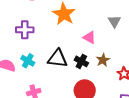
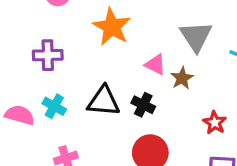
gray triangle: (114, 21) -> (196, 36), size x1.5
brown star: (103, 60) -> (182, 78), moved

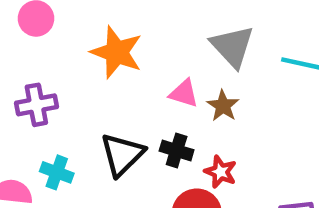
black triangle: (104, 101) -> (122, 154), turned -40
red star: (215, 123) -> (220, 172), moved

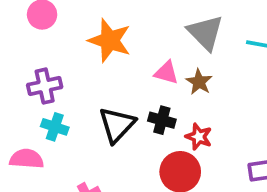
cyan cross: (57, 172) -> (55, 127), moved

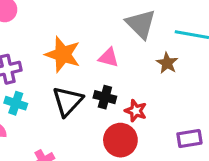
orange star: (110, 40) -> (63, 54), moved
brown star: (199, 82) -> (167, 63), moved

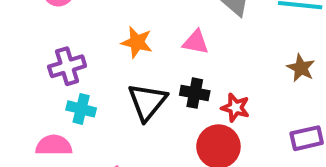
orange star: (63, 54) -> (137, 42), size x0.7
brown star: (167, 63) -> (301, 68), moved

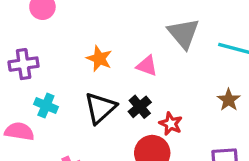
purple cross: (67, 66) -> (24, 64), moved
black cross: (195, 93) -> (140, 107), turned 30

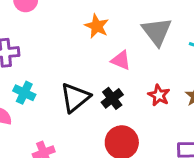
orange star: (99, 59) -> (97, 26), moved
red star: (171, 124) -> (159, 95), moved

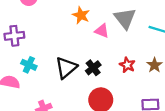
pink triangle: (121, 60) -> (102, 31), moved

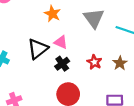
pink triangle: (102, 31) -> (61, 42), moved
black triangle: (66, 68) -> (38, 49), moved

